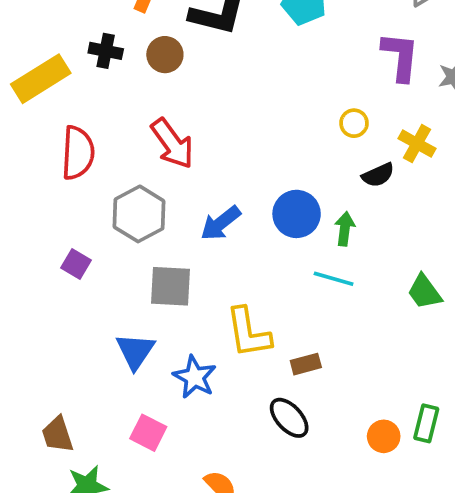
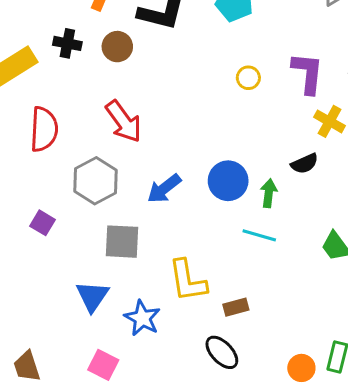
purple L-shape: (400, 56) -> (308, 73), moved
yellow circle: (354, 123) -> (248, 78), moved
black semicircle: (378, 175) -> (305, 164), moved

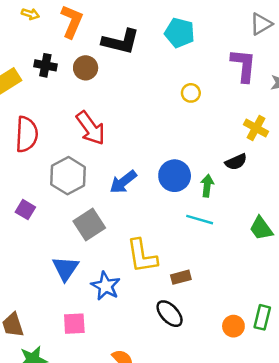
purple L-shape: (308, 73) -> (244, 65), moved
gray square: (122, 242) -> (89, 225), turned -36
pink square: (103, 365) -> (74, 324), turned -30

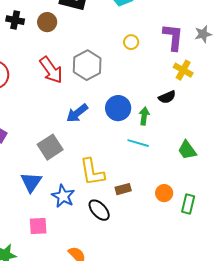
purple L-shape: (244, 65) -> (173, 37), moved
gray hexagon: (68, 176) -> (87, 65), moved
black ellipse: (170, 314) -> (99, 210), moved
green rectangle: (262, 317) -> (188, 204), moved
orange circle: (233, 326) -> (164, 193), moved

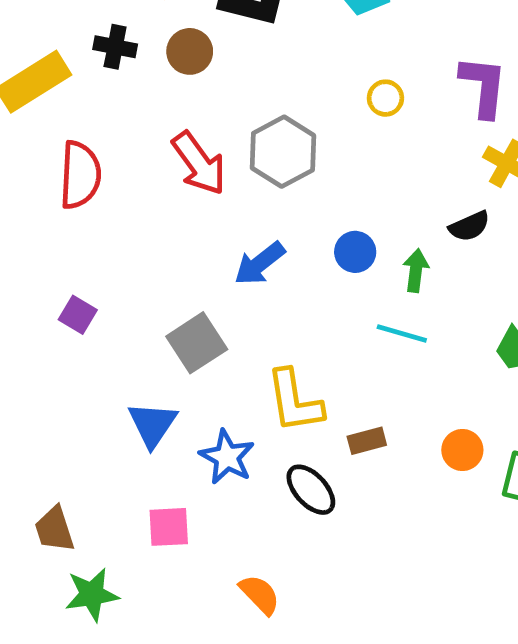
blue circle: (118, 108) -> (355, 252), size x0.7

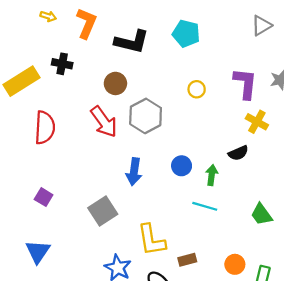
brown circle: (190, 51) -> (115, 83), moved
blue arrow: (260, 264) -> (134, 172), turned -44
blue triangle: (152, 424) -> (38, 252), moved

